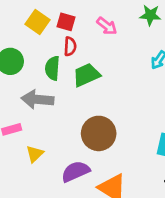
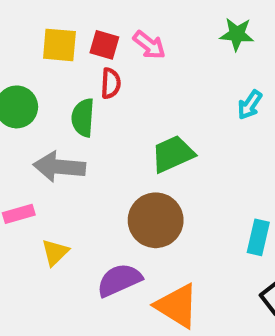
yellow square: (37, 22) -> (59, 45), turned -30
pink arrow: (107, 26) -> (149, 45), moved
green trapezoid: (86, 75) -> (173, 154), moved

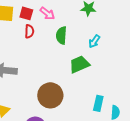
green semicircle: (83, 118) -> (61, 35), moved
green trapezoid: (173, 154) -> (79, 64), moved

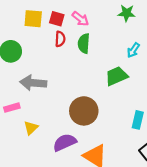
green semicircle: (61, 35) -> (84, 43), moved

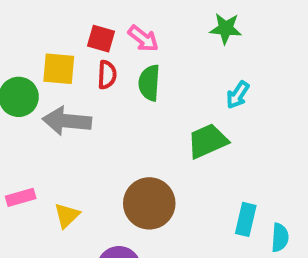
yellow square: (33, 19) -> (59, 69), moved
gray arrow: (33, 83) -> (67, 121), moved
yellow triangle: (31, 128) -> (67, 215), moved

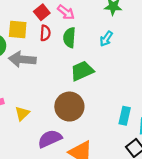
red square: (101, 39) -> (42, 12), turned 35
cyan arrow: (238, 95) -> (106, 39), moved
green trapezoid: (208, 141) -> (82, 71), moved

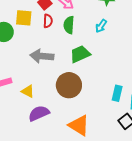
gray arrow: (22, 59) -> (42, 56), moved
yellow triangle: (22, 113) -> (28, 91), turned -48
purple semicircle: (50, 139) -> (39, 113), moved

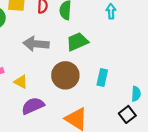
cyan arrow: (101, 26) -> (111, 11), moved, turned 144
cyan rectangle: (117, 93) -> (102, 78), moved

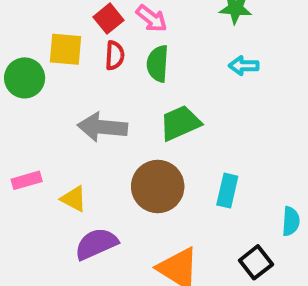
cyan arrow: (111, 11) -> (244, 66), turned -88
black square: (127, 114) -> (256, 262), moved

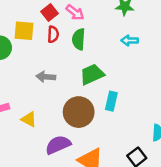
gray arrow: (102, 127) -> (46, 77), size x0.7
cyan rectangle: (227, 191) -> (111, 101), moved
purple semicircle: (96, 244) -> (58, 145), moved

